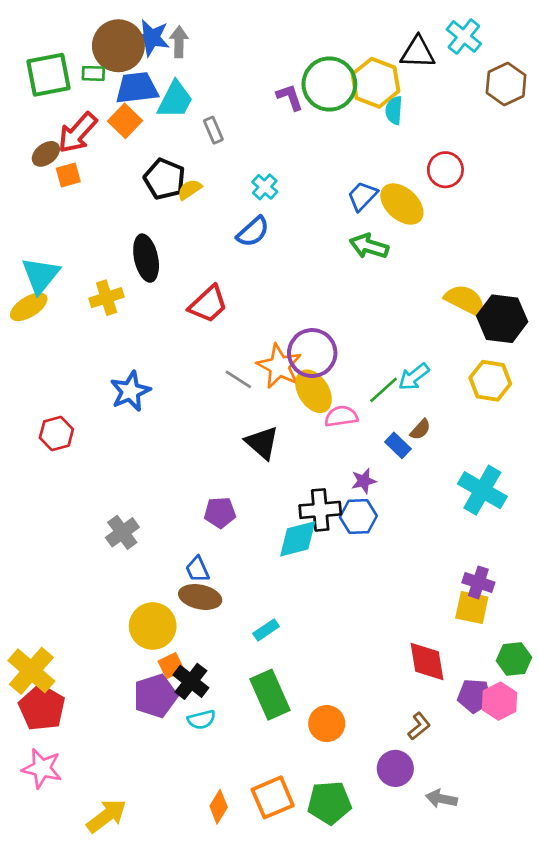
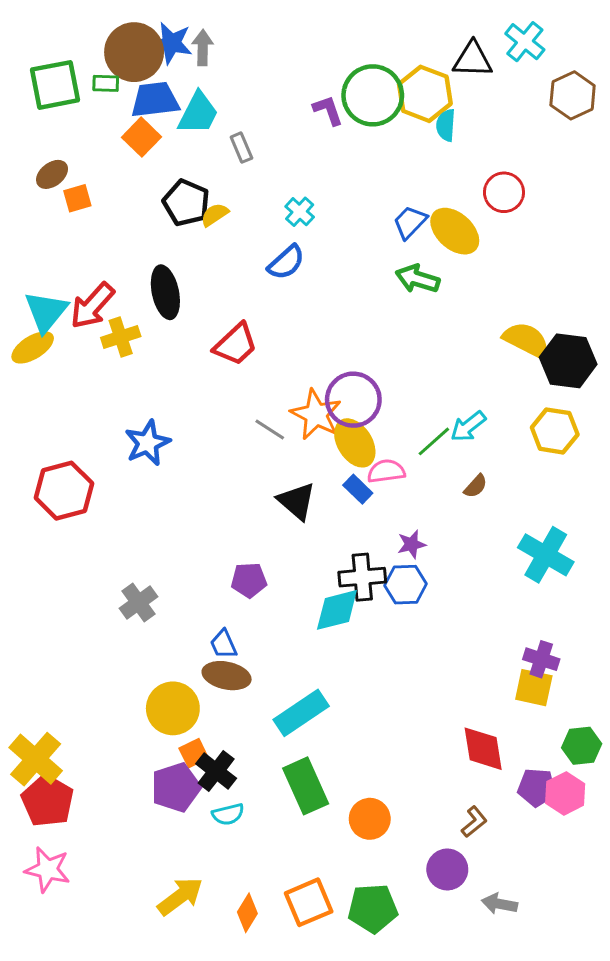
red arrow: (77, 133) -> (92, 306), moved
red hexagon: (56, 433) -> (64, 491), size x1.5
blue rectangle: (398, 445) -> (358, 489), moved
cyan rectangle: (266, 630) -> (301, 713), size x1.8
yellow arrow: (107, 816) -> (180, 896), moved

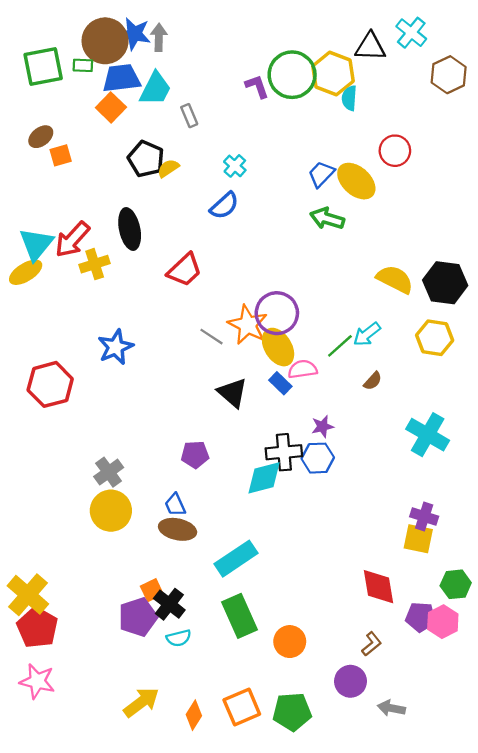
yellow semicircle: (526, 340) -> (395, 279), moved
yellow circle: (173, 708) -> (111, 511), moved

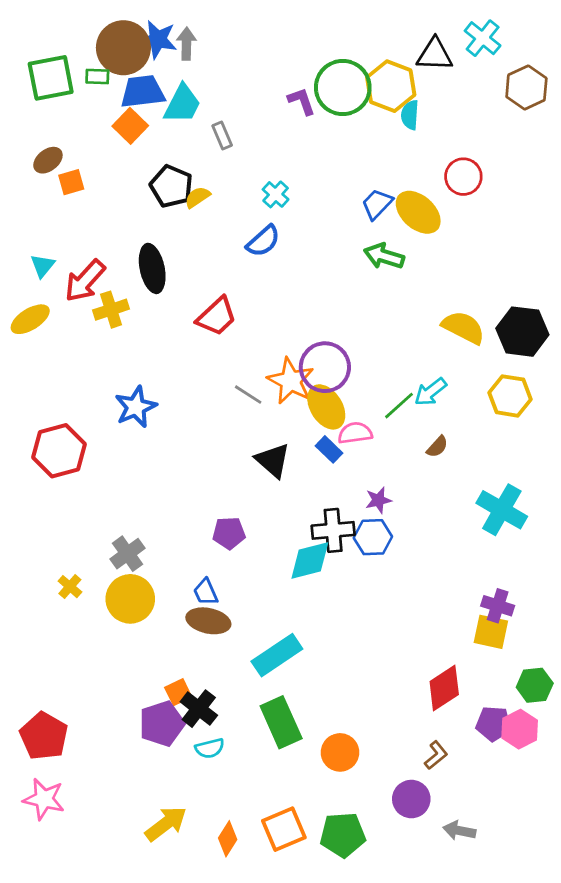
cyan triangle: (36, 244) -> (42, 266), moved, size x0.6
red diamond: (379, 587) -> (444, 688), turned 66
yellow cross: (28, 595) -> (70, 587), moved, size x0.5

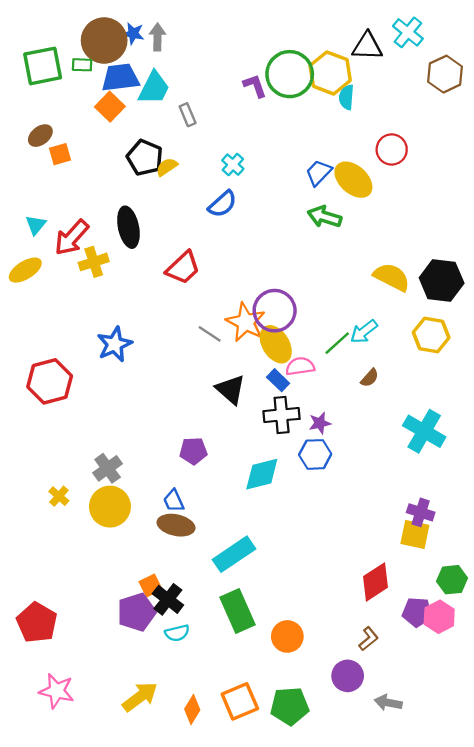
blue star: (158, 40) -> (133, 34), size x0.7
black cross: (333, 530) -> (282, 415), moved
pink star: (44, 799) -> (57, 691), moved

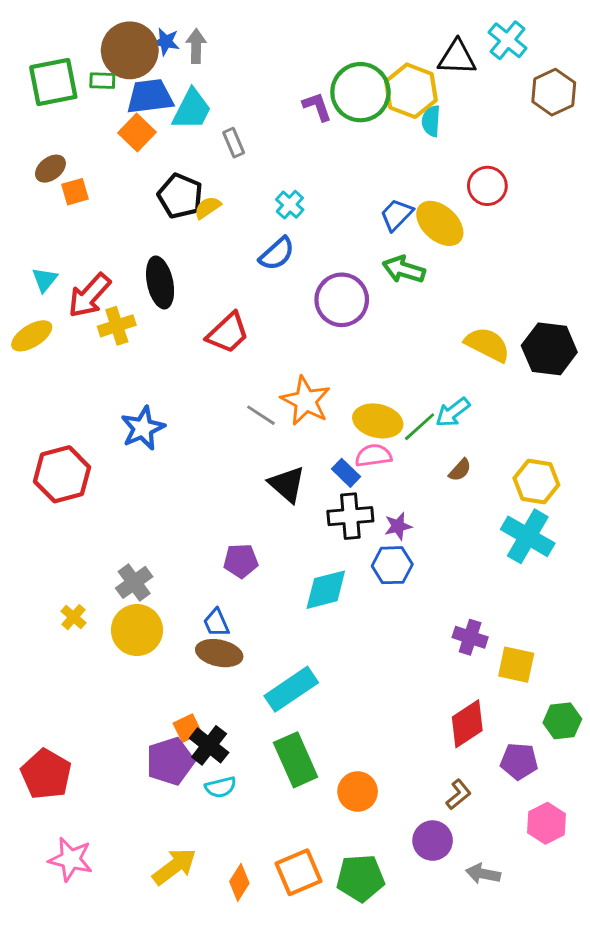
purple circle: (275, 311) -> (342, 300), moved
yellow hexagon: (431, 335) -> (536, 482), moved
yellow ellipse: (276, 344) -> (378, 421), moved, turned -45
purple cross: (421, 512) -> (470, 637), moved
pink hexagon: (439, 617) -> (546, 823), moved

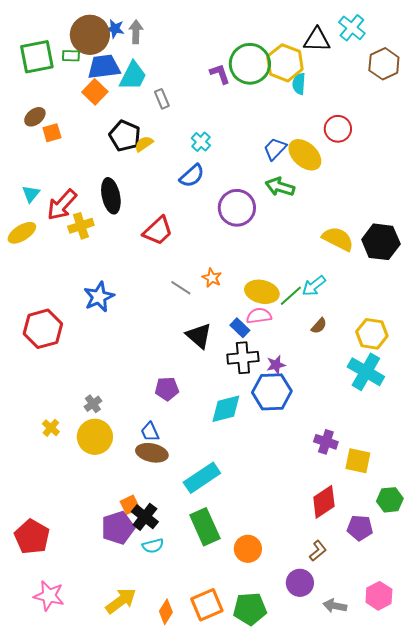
orange star: (306, 401) -> (212, 278), size x0.6
blue hexagon: (392, 565) -> (272, 392), size x1.4
gray cross: (134, 582) -> (93, 404), size x0.7
pink hexagon: (546, 823) -> (379, 596), moved

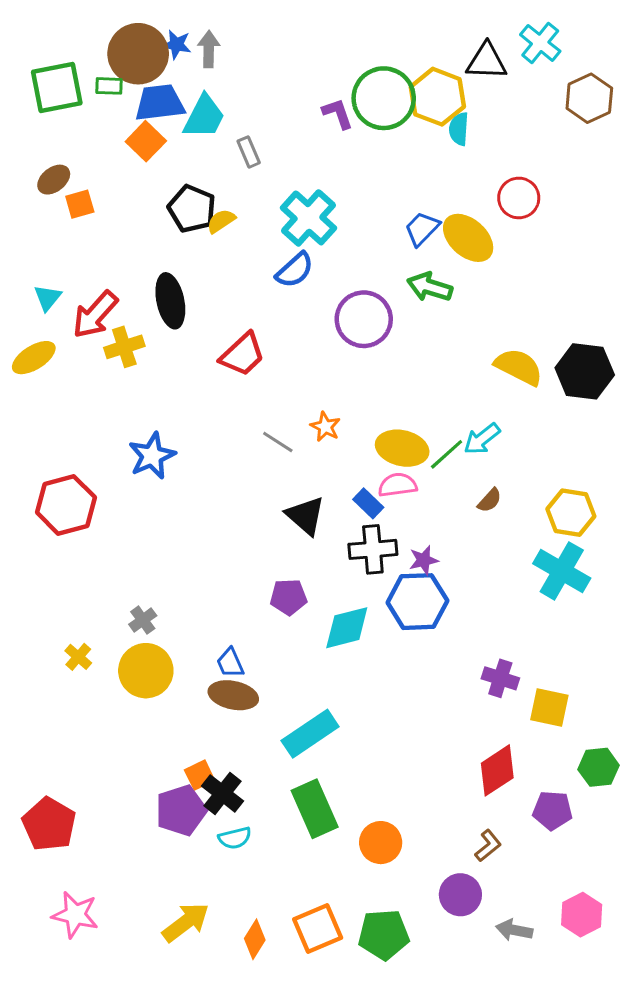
cyan cross: (201, 142) -> (308, 218), size x1.8
purple pentagon: (167, 389) -> (289, 597), moved

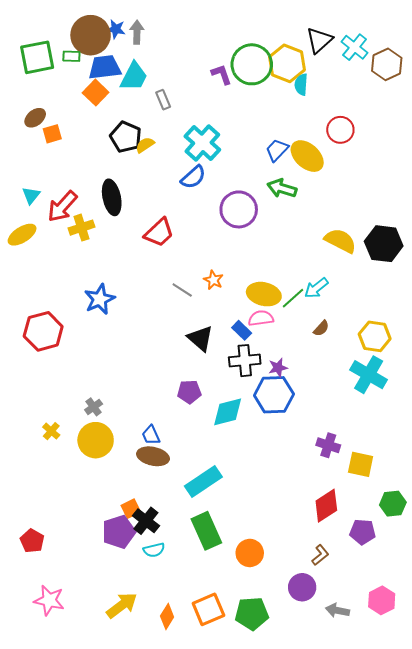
cyan cross: (540, 43) -> (355, 47), moved
black triangle: (487, 61) -> (319, 40), turned -44
red pentagon: (49, 824) -> (32, 541), size x0.7

